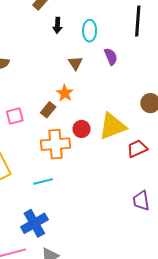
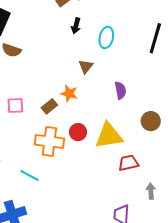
purple semicircle: (111, 57) -> (120, 90), moved
orange star: (65, 93) -> (69, 94), turned -30
cyan line: (43, 181) -> (29, 175), turned 30

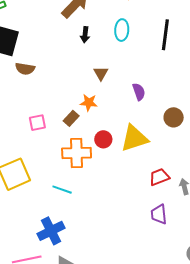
cyan ellipse: (106, 37) -> (122, 30), moved
red trapezoid: (128, 163) -> (159, 177), moved

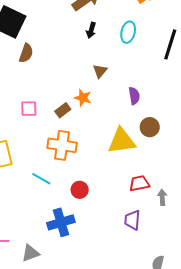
brown semicircle: (25, 69) -> (26, 53), turned -90
brown circle: (174, 117) -> (150, 127), moved
red circle: (103, 139) -> (80, 190), moved
blue cross: (51, 231) -> (61, 222), moved

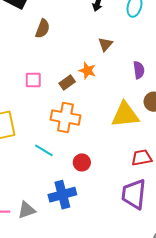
brown semicircle: (26, 53) -> (43, 29), moved
purple trapezoid: (132, 220) -> (134, 194), size x1.5
gray triangle: (30, 253) -> (27, 210), moved

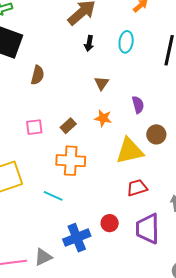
orange star: (87, 71) -> (103, 118), moved
red trapezoid: (142, 158) -> (137, 188), moved
red circle: (82, 162) -> (110, 223), moved

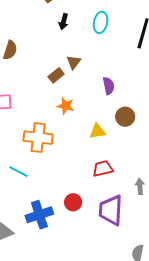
orange star: (103, 118) -> (66, 106), moved
brown rectangle: (68, 126) -> (56, 75), moved
yellow triangle: (130, 151) -> (97, 131), size x0.6

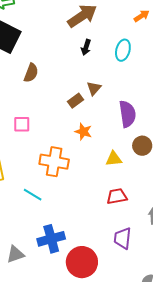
purple semicircle: (109, 86) -> (127, 114), size x1.5
red circle: (73, 202) -> (82, 262), moved, size x1.8
purple trapezoid: (111, 210) -> (123, 238), size x0.7

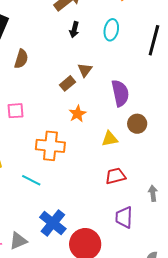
orange star: (83, 132) -> (77, 114), turned 30
blue cross: (51, 239) -> (53, 223), turned -32

